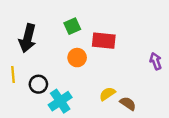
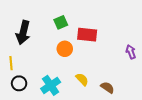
black circle: (38, 84) -> (19, 83), moved
yellow semicircle: (107, 94) -> (82, 79), moved, turned 80

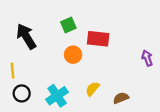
black arrow: (23, 33) -> (26, 36), turned 135
yellow semicircle: (82, 79) -> (92, 89), turned -96
brown semicircle: (107, 87) -> (121, 98), turned -56

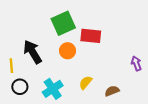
green square: (68, 25) -> (63, 23), size x1.6
black arrow: (26, 36) -> (33, 52), moved
purple arrow: (147, 58) -> (136, 63), moved

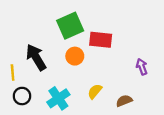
purple arrow: (136, 63) -> (142, 67), moved

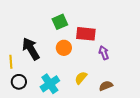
green square: (70, 26) -> (60, 22), size x0.7
purple arrow: (142, 67) -> (104, 53), moved

